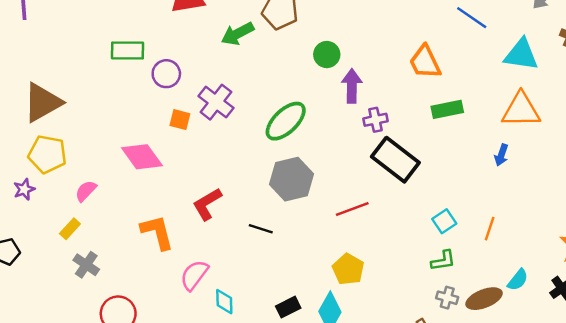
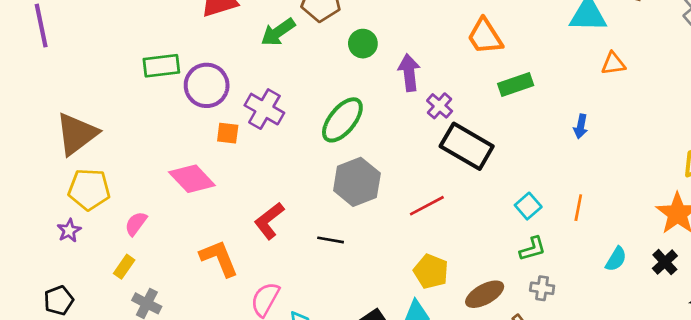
green circle: (327, 55) -> (363, 44), moved
purple circle: (166, 74) -> (207, 85), size x1.4
orange triangle: (521, 110) -> (613, 64), moved, size x0.6
purple cross: (376, 120) -> (440, 106), turned -30
brown ellipse: (484, 299) -> (485, 294), moved

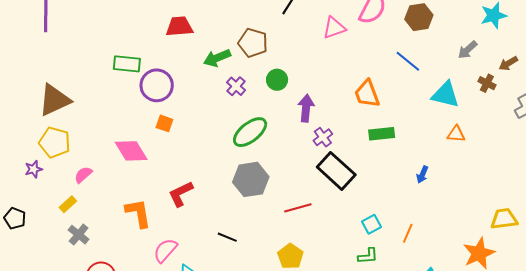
purple cross: (264, 109) -> (236, 86), moved, size x0.7
black line: (331, 240) -> (227, 237), moved
black pentagon: (59, 300) -> (15, 218), turned 30

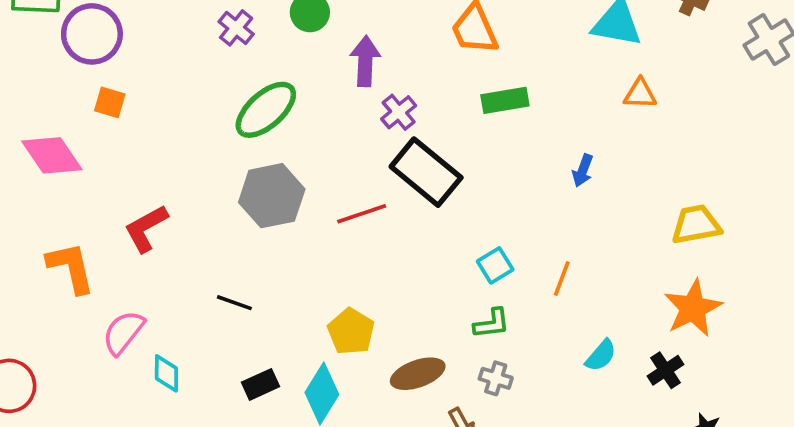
red line: (298, 208) -> (362, 214), moved
yellow trapezoid: (504, 219) -> (696, 225), moved

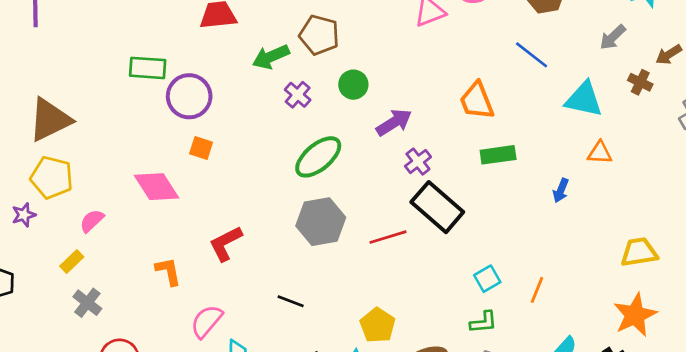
purple arrow: (365, 61) -> (394, 122), turned 54
blue arrow: (583, 170) -> (561, 190), moved
orange L-shape: (71, 268) -> (168, 271), size x0.7

